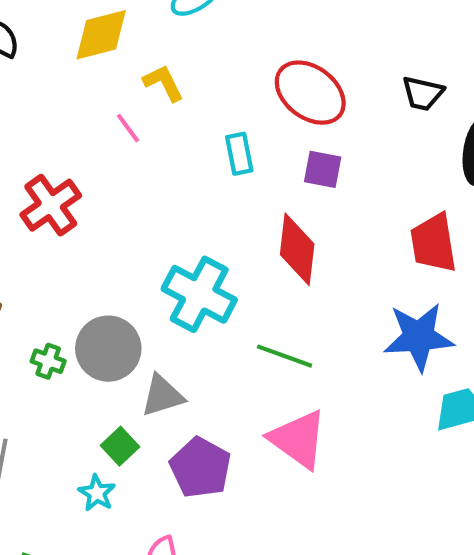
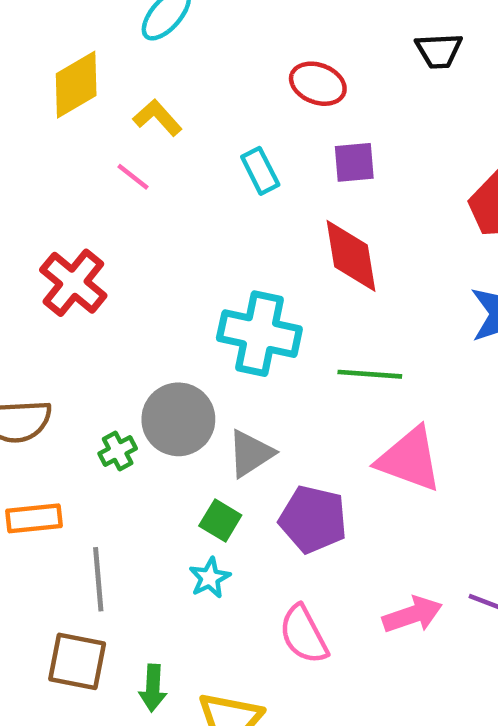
red ellipse: (310, 93) -> (318, 84), size x0.7
green cross: (48, 361) -> (118, 451), turned -32
cyan star: (97, 493) -> (210, 578), turned 30

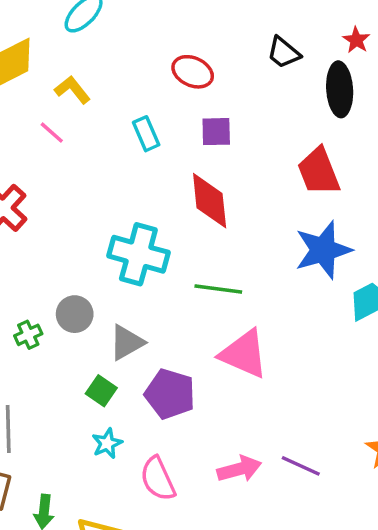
black trapezoid: (439, 51) -> (284, 53), turned 39
gray circle: (178, 419) -> (75, 314), size x0.7
cyan star: (210, 578) -> (107, 443), moved

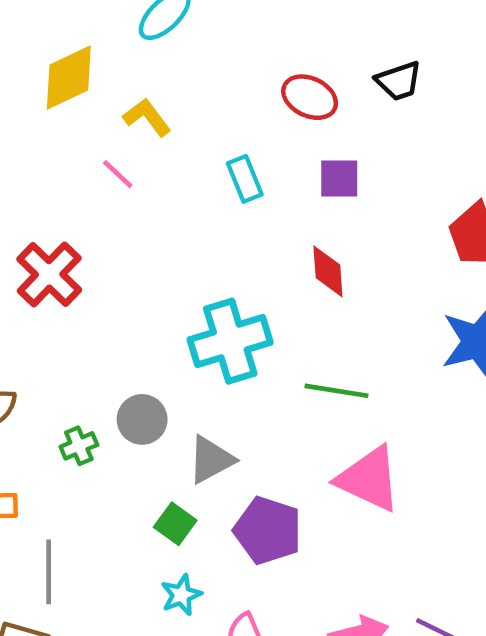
black trapezoid: (284, 53) -> (399, 81), moved, turned -60
red diamond: (210, 201) -> (328, 271), size x0.7
cyan cross: (138, 254) -> (230, 341), turned -34

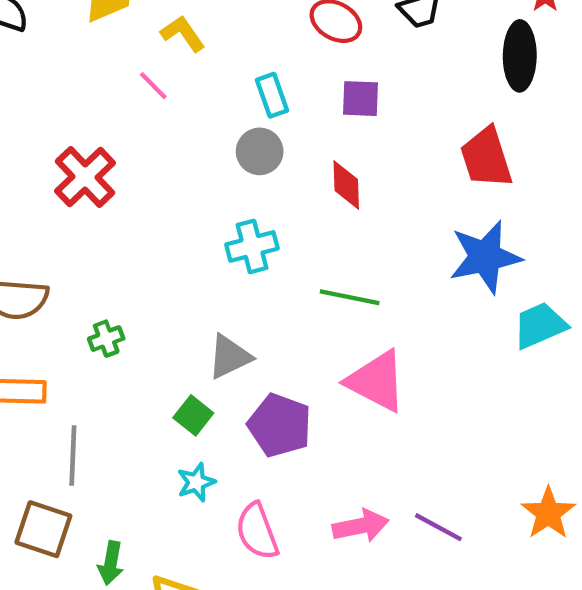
cyan cross: (230, 341) -> (252, 246), size x0.7
gray circle: (142, 419) -> (260, 151), moved

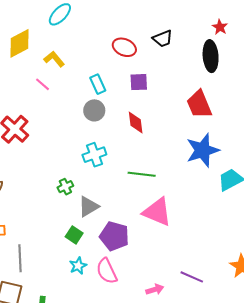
green cross: (106, 339) -> (65, 187), moved
pink arrow: (361, 526) -> (155, 290), moved, size x0.7
pink semicircle: (257, 531) -> (107, 271), moved

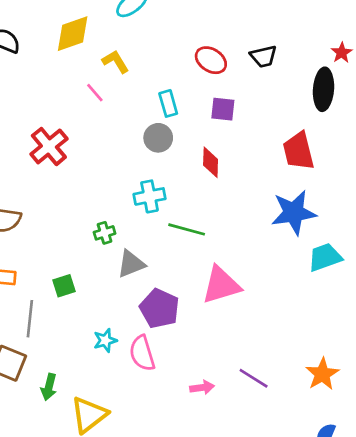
green line: (142, 174) -> (187, 229), moved
pink triangle: (157, 212) -> (221, 285), turned -48
green square: (74, 235) -> (64, 286), moved, turned 30

